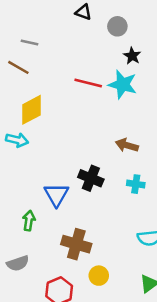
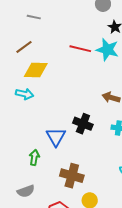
brown line: (18, 67) -> (24, 47), moved, turned -66
yellow diamond: (32, 110) -> (36, 70), turned 30

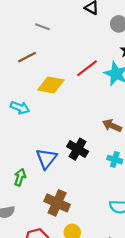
red line: (80, 49) -> (87, 68), turned -60
yellow diamond: (36, 70) -> (51, 85), moved

